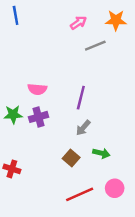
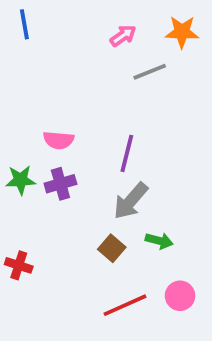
gray arrow: (83, 128) -> (131, 201), size x1.5

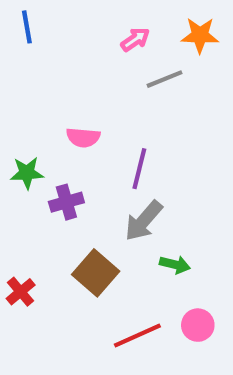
pink semicircle: (59, 140) -> (83, 137), moved
green star: (21, 180) -> (27, 173), moved
brown square: (112, 248) -> (96, 273), moved, size x1.5
red cross: (19, 265) -> (21, 292), turned 32

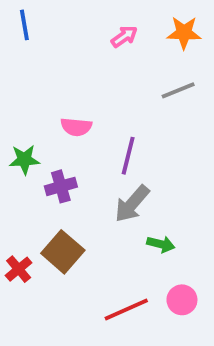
gray line: (164, 79) -> (178, 90), moved
brown square: (96, 273) -> (63, 252), moved

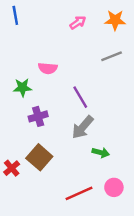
pink semicircle: (76, 127) -> (48, 68), moved
purple line: (128, 156) -> (80, 97), turned -45
green star: (24, 160) -> (22, 88), moved

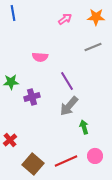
green star: (22, 88) -> (11, 82), moved
green arrow: (101, 153) -> (84, 127), turned -120
brown square: (39, 157) -> (33, 164), moved

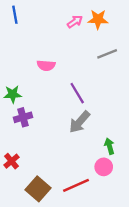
orange star: (96, 17) -> (98, 19), moved
purple cross: (32, 97) -> (23, 117), moved
green arrow: (84, 127) -> (109, 146), moved
pink circle: (95, 156) -> (104, 167), moved

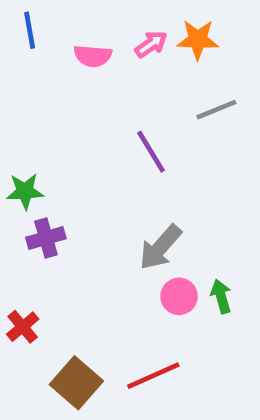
pink semicircle: (46, 65) -> (93, 56), moved
purple line: (77, 93) -> (151, 152), moved
pink circle: (104, 167) -> (179, 296), moved

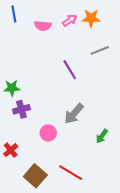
pink circle: (179, 296) -> (48, 133), moved
green arrow: (221, 296) -> (102, 136), turned -128
red line: (153, 376) -> (71, 173), turned 55

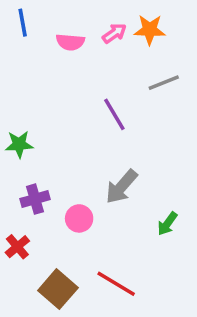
purple cross: (21, 109) -> (35, 199), moved

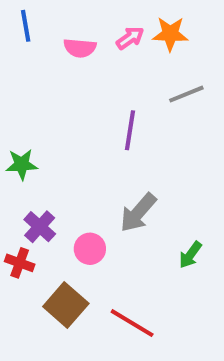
purple line: (114, 114) -> (130, 130), turned 40
purple cross: (35, 199) -> (40, 227), turned -32
red cross: (17, 247) -> (20, 263), moved, turned -30
brown square: (58, 289) -> (66, 305), moved

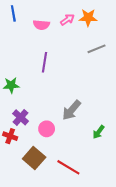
purple line: (130, 130) -> (44, 62), moved

